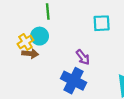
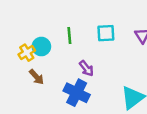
green line: (48, 12) -> (69, 36), moved
brown arrow: (30, 54) -> (37, 77), moved, turned 42

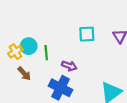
green line: (69, 36) -> (46, 53), moved
purple arrow: (86, 68) -> (69, 66), turned -32

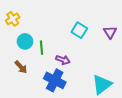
cyan square: (87, 34) -> (79, 30), turned 35
yellow cross: (15, 52) -> (13, 19), moved

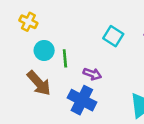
yellow cross: (13, 19) -> (28, 22), turned -32
brown arrow: (21, 67) -> (39, 83), size x1.5

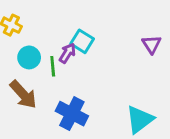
cyan square: (113, 36) -> (82, 41), moved
purple arrow: (92, 74) -> (67, 53), moved, turned -78

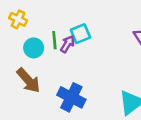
cyan square: (82, 41) -> (80, 34), turned 36
green line: (53, 66) -> (54, 40), moved

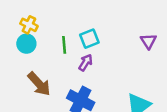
purple arrow: (67, 44) -> (86, 63), moved
cyan circle: (34, 48) -> (26, 44), moved

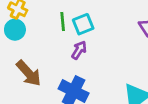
green line: (64, 45) -> (63, 21), moved

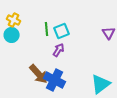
brown arrow: (29, 73) -> (39, 74), moved

